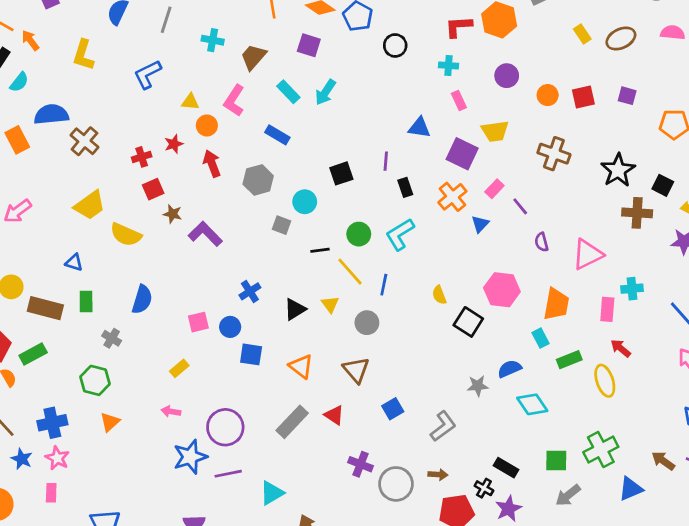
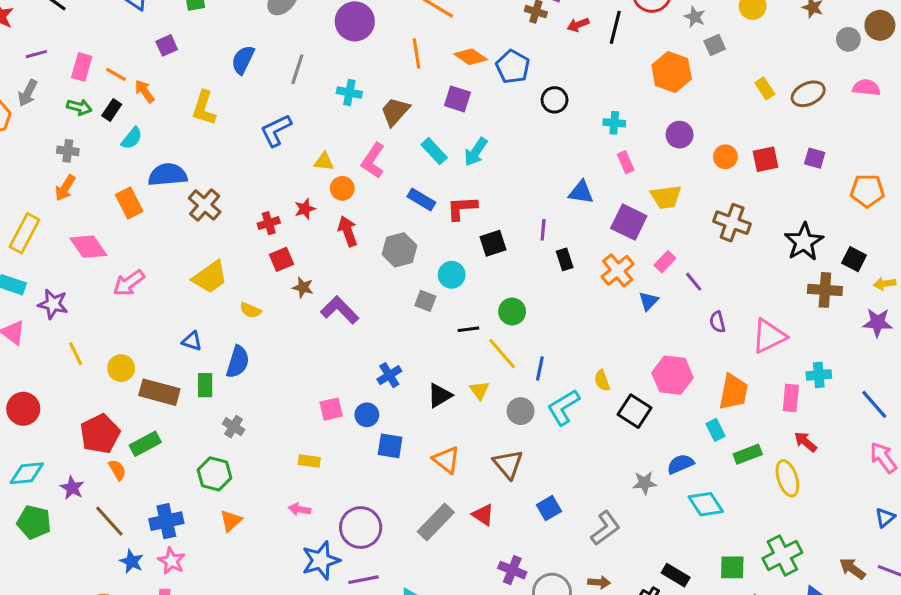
red L-shape: (458, 27) -> (462, 208), moved
cyan L-shape: (400, 234) -> (563, 407), moved
yellow semicircle: (126, 235) -> (250, 310), size x0.6
blue semicircle: (142, 299) -> (238, 362), moved
yellow rectangle: (179, 368) -> (309, 461), turned 48

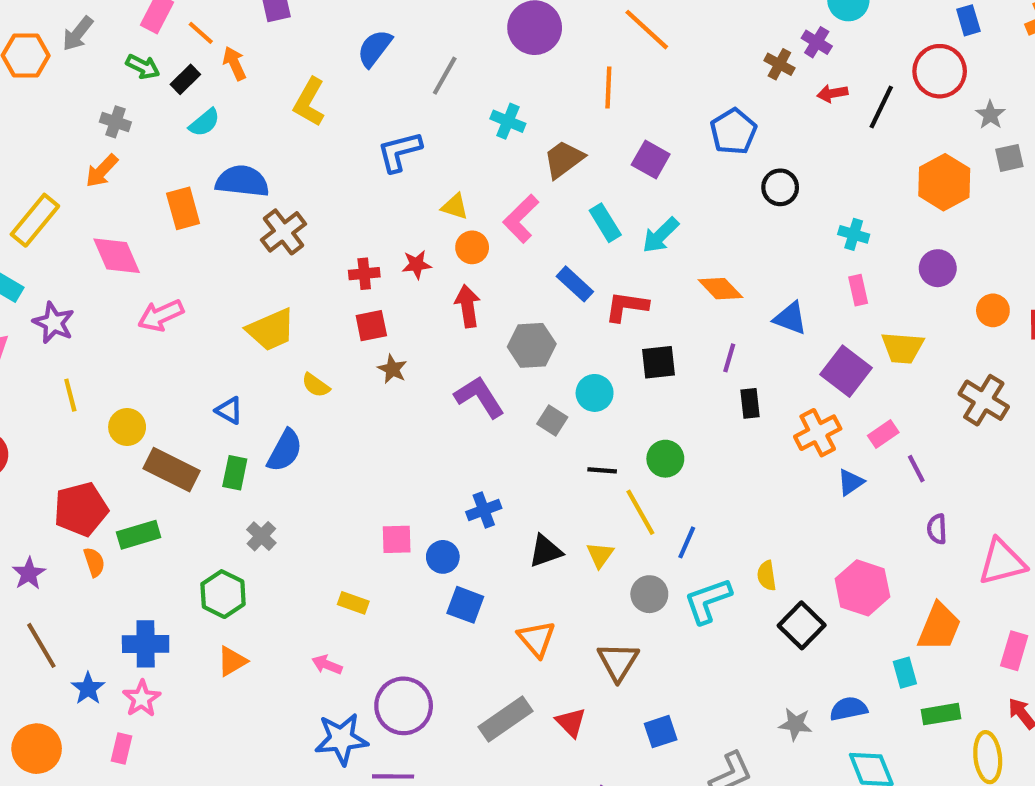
orange diamond: (471, 57) -> (720, 289), moved
purple L-shape: (340, 310) -> (479, 397), moved
brown line: (109, 521) -> (41, 645), moved

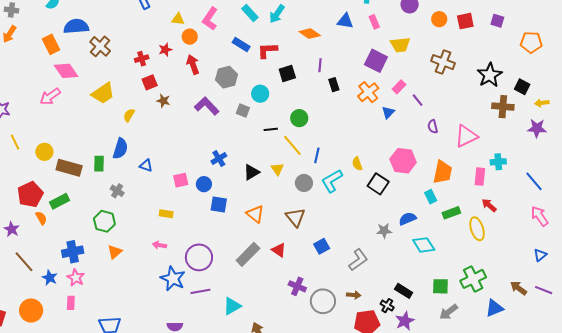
pink diamond: (117, 256) -> (66, 71), moved
blue triangle: (790, 318) -> (345, 21), moved
yellow semicircle: (316, 385) -> (129, 115), turned 96
blue triangle: (229, 410) -> (146, 166), moved
blue star: (341, 739) -> (173, 279), turned -30

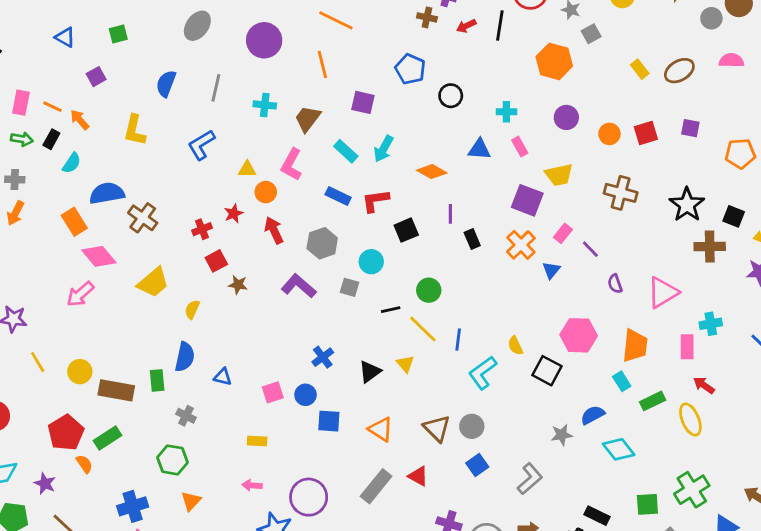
gray circle: (304, 183) -> (472, 426), moved

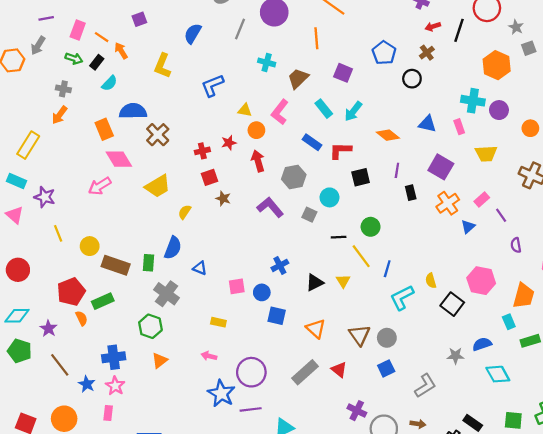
brown cross: (427, 17) -> (427, 53), moved, turned 32
gray line: (216, 88) -> (240, 29), moved
cyan cross: (506, 112) -> (473, 101), moved, size x1.5
purple square: (527, 200) -> (441, 167), moved
gray cross: (186, 416) -> (166, 294), size x1.6

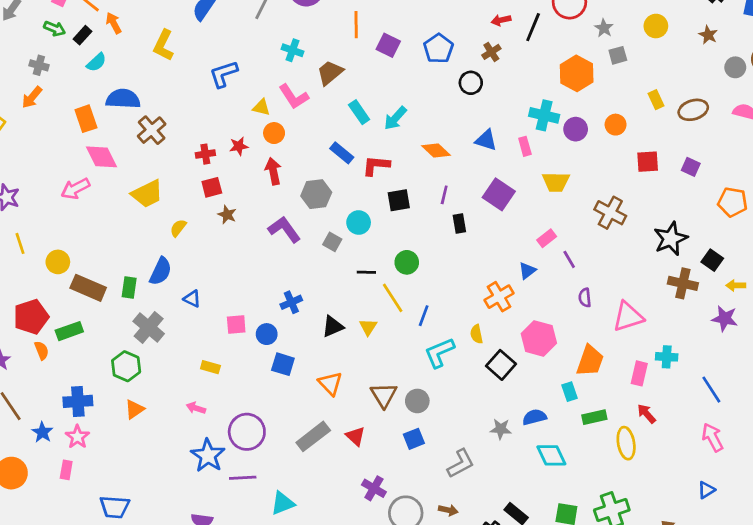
purple square: (343, 73) -> (388, 45), moved
pink L-shape: (280, 112) -> (294, 97), moved, turned -75
orange circle: (530, 128) -> (616, 125), moved
orange cross: (448, 203) -> (499, 297), moved

